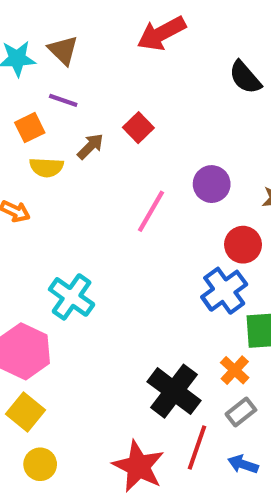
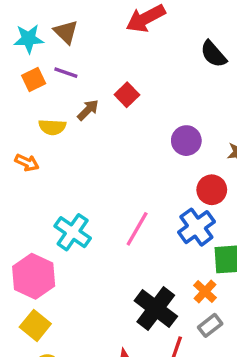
orange square: (30, 128) -> (34, 79), moved
pink line: (151, 211) -> (137, 229), moved

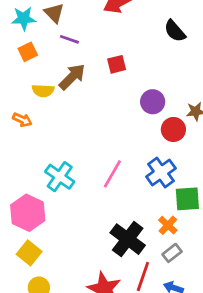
purple line: (66, 73) -> (69, 39), moved
red square: (127, 95) -> (117, 64), moved, turned 30
brown arrow: (88, 110) -> (72, 77), size x1.5
red circle: (212, 190) -> (173, 129), moved

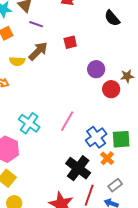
blue cross: (161, 172) -> (96, 137), moved
gray rectangle: (172, 253) -> (115, 185), moved

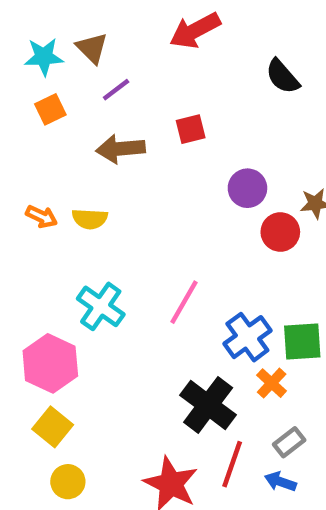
purple line: (36, 24) -> (116, 90), turned -56
brown arrow: (38, 51) -> (120, 149), turned -140
yellow semicircle: (17, 61) -> (90, 219), moved

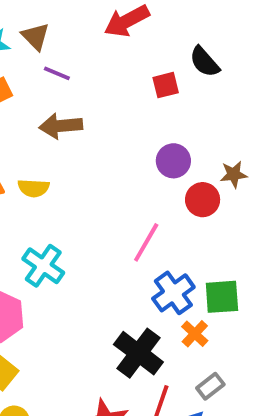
purple line: (116, 90) -> (57, 73), turned 60
red square: (191, 129) -> (166, 85), moved
pink line: (184, 302) -> (146, 242), moved

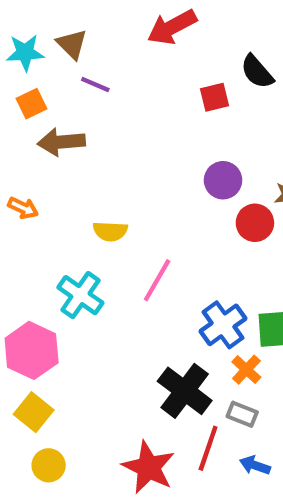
brown arrow: (61, 126) -> (61, 142), moved
yellow semicircle: (34, 188) -> (110, 231), moved
pink line: (146, 242) -> (157, 280), moved
gray rectangle: (210, 386) -> (242, 414), moved, turned 60

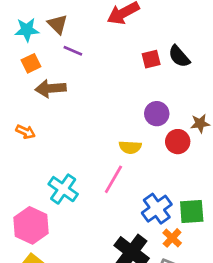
black semicircle: (257, 72) -> (179, 56), moved
yellow semicircle: (110, 231) -> (130, 147), moved

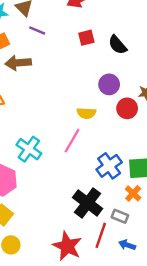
black semicircle: (179, 56) -> (117, 45), moved
red square: (151, 59) -> (86, 38), moved
orange cross: (172, 238) -> (133, 193), moved

